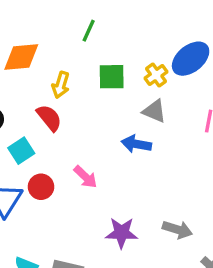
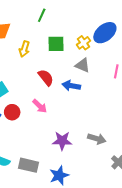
red semicircle: (49, 118) -> (46, 78), moved

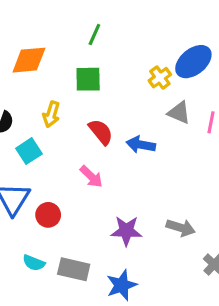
green square: (56, 44) -> (88, 79), moved
yellow arrow: (24, 49) -> (51, 114), moved
gray triangle: (83, 65) -> (179, 113), moved
red circle: (12, 112) -> (48, 215), moved

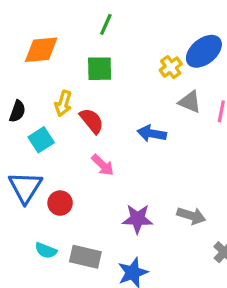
red semicircle: (101, 132) -> (92, 121), moved

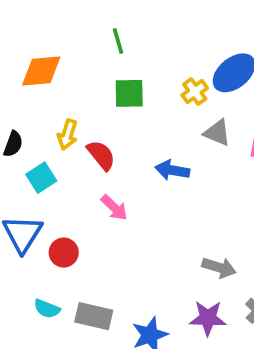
green line: (106, 24) -> (118, 41), turned -40
green square: (100, 69) -> (129, 93), moved
purple star: (138, 219) -> (208, 318), moved

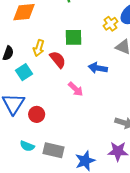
green square: (129, 93) -> (74, 37), moved
pink arrow: (114, 208) -> (76, 89), moved

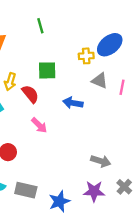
yellow cross: (110, 24) -> (86, 56), turned 32
pink arrow: (76, 89) -> (39, 125), moved

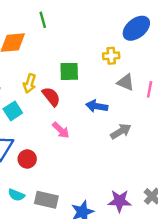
green line: (40, 26) -> (43, 20), moved
blue ellipse: (110, 45) -> (136, 28), moved
gray arrow: (101, 161) -> (121, 131), moved, turned -48

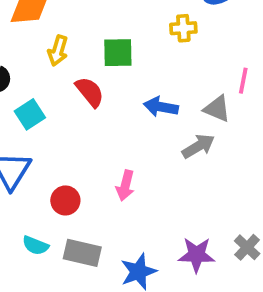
gray triangle: (126, 82) -> (217, 109), moved
yellow arrow: (30, 83) -> (58, 51), moved
pink arrow: (61, 130) -> (125, 185), moved, turned 60
red circle: (27, 159) -> (65, 200), moved

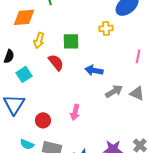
gray triangle: (217, 109) -> (137, 93), moved

